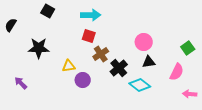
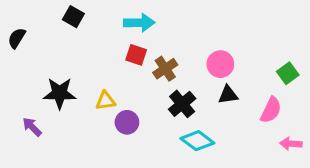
black star: (39, 48) -> (60, 93), moved
brown cross: (101, 54) -> (165, 69), moved
cyan diamond: (140, 85) -> (197, 141), moved

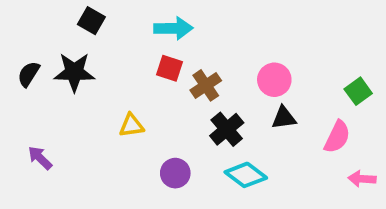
black semicircle: (17, 38) -> (29, 74), moved
black star: (60, 93) -> (74, 72), moved
purple circle: (127, 122) -> (175, 173), moved

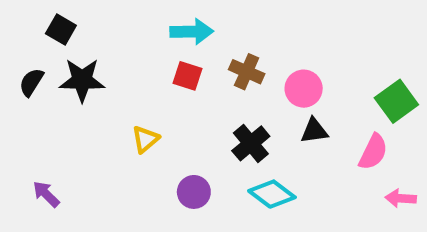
black square: (91, 21) -> (61, 29), moved
brown cross: (206, 85) -> (247, 72), moved, turned -32
green square: (358, 91) -> (396, 101), size x1.4
yellow triangle: (131, 125) -> (145, 139), turned -32
purple arrow: (40, 158) -> (46, 194), moved

